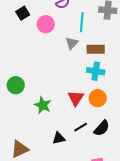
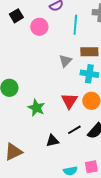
gray triangle: (72, 43) -> (65, 61), moved

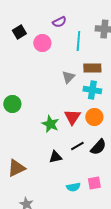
green star: (36, 108) -> (50, 124), moved

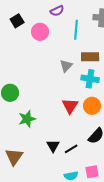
green star: (50, 124) -> (27, 119), moved, turned 30
black line: (77, 146) -> (71, 149), moved
black triangle: (55, 157) -> (53, 146), turned -48
brown triangle: (16, 168) -> (14, 157), turned -30

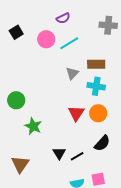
black square: (17, 21) -> (16, 32), moved
cyan line: (76, 30) -> (69, 43), moved, turned 54
green star: (27, 119) -> (33, 126), turned -30

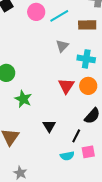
brown rectangle: (96, 64) -> (87, 25), moved
black line: (77, 156) -> (76, 136), moved, turned -32

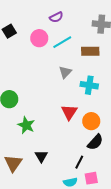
orange circle: (88, 86) -> (91, 121), moved
black triangle: (49, 126) -> (41, 156), moved

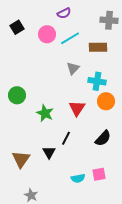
orange circle: (91, 121) -> (106, 101), moved
green star: (26, 125) -> (45, 113), moved
black line: (79, 162) -> (66, 138), moved

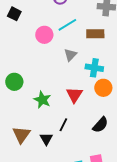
black square: (17, 27) -> (14, 14), turned -32
pink circle: (47, 34) -> (44, 35), moved
brown triangle: (21, 159) -> (21, 135), moved

